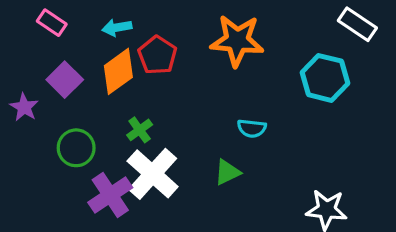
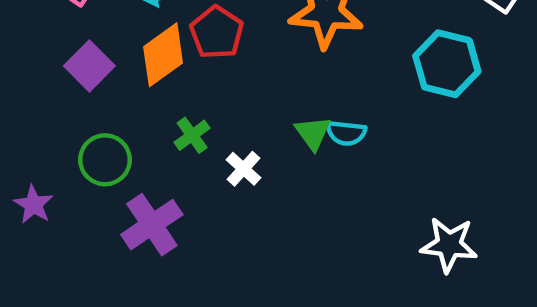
purple star: (24, 107) -> (34, 204), moved
green triangle: (227, 172) -> (313, 133), moved, turned -40
white cross: (153, 174) -> (243, 169), moved, size x0.5

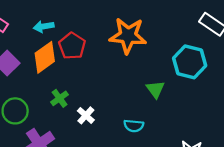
green triangle: (313, 133) -> (155, 89), moved
cyan semicircle: (346, 133) -> (134, 126), moved

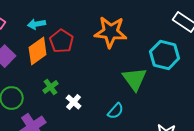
green triangle: (155, 89) -> (135, 79), size x1.5
cyan semicircle: (134, 126) -> (116, 111), turned -54

